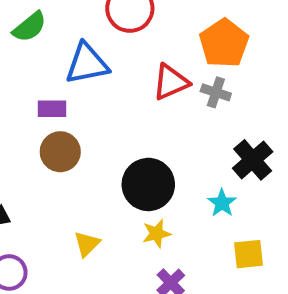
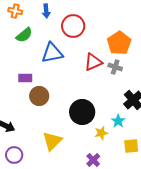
purple rectangle: (52, 109) -> (25, 78), moved
yellow star: (156, 234) -> (101, 133), moved
yellow triangle: (87, 244) -> (52, 141), size x1.5

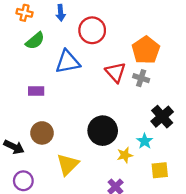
red triangle: (93, 62) -> (115, 72), turned -48
brown circle: (39, 96) -> (42, 133), moved

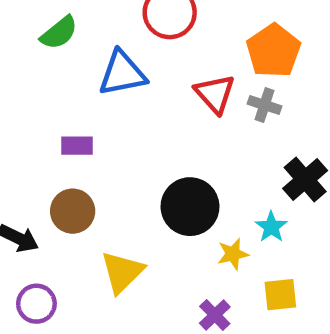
purple rectangle: (36, 91) -> (77, 146), moved
yellow square: (160, 170) -> (280, 295), moved

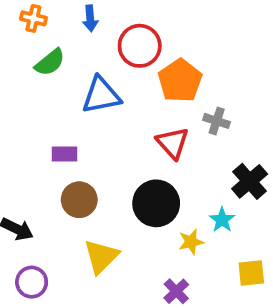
orange pentagon: (274, 51) -> (180, 81), moved
red triangle: (215, 94) -> (173, 143), moved
brown circle: (73, 211) -> (79, 200), moved
yellow square: (280, 295) -> (251, 273), moved

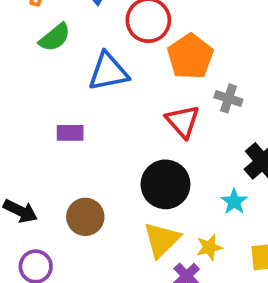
brown circle: (79, 200) -> (85, 217), moved
yellow star: (191, 242) -> (209, 247), moved
yellow triangle: (101, 256) -> (162, 240), moved

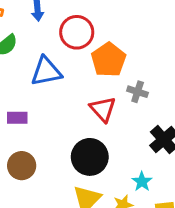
cyan star: (234, 202) -> (142, 182), moved
brown circle: (85, 217) -> (22, 166), moved

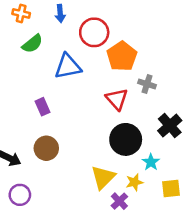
purple rectangle: (17, 118) -> (43, 107), turned 66
black circle: (90, 157) -> (126, 139), moved

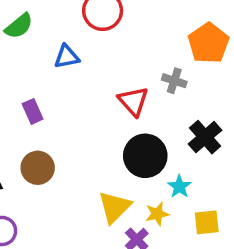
orange pentagon: (122, 56) -> (208, 43), moved
blue triangle: (68, 66) -> (67, 57), size x0.7

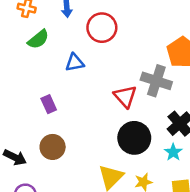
gray cross: (174, 81) -> (156, 81), size x1.6
cyan star: (179, 187) -> (173, 152), moved

